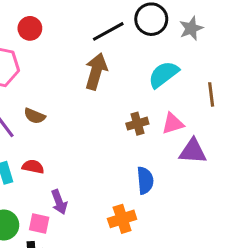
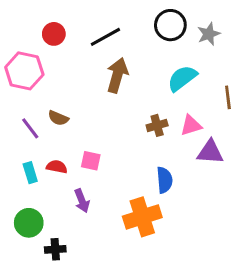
black line: (108, 31) -> (105, 37), moved
orange cross: (122, 219) -> (142, 217), size x1.4
pink square: (39, 223) -> (91, 161), moved

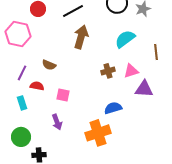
brown semicircle: (58, 118) -> (49, 65), moved
purple line: (30, 128) -> (22, 73), turned 63
red semicircle: (57, 167) -> (37, 86), moved
blue semicircle: (164, 180) -> (113, 108), turned -102

